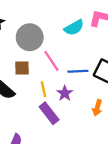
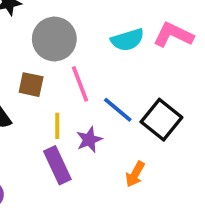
blue line: (78, 71) -> (118, 110), turned 30

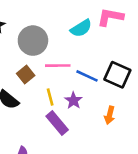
pink line: (80, 84) -> (58, 66), turned -55
brown square: (31, 85) -> (26, 75), turned -36

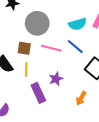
brown square: (26, 75) -> (24, 48), turned 32
blue line: (87, 76) -> (75, 47), moved
yellow line: (50, 97) -> (26, 69), moved

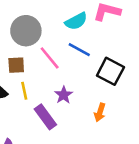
pink line: (51, 48) -> (50, 58), turned 48

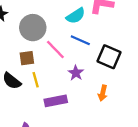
purple star: (64, 95) -> (76, 73), moved
purple rectangle: (45, 117) -> (56, 101), turned -60

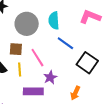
cyan semicircle: (76, 16) -> (54, 21), moved, turned 108
pink line: (55, 50) -> (37, 58), moved
purple star: (76, 73) -> (50, 77), moved

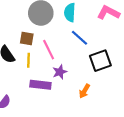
black square: (87, 63) -> (100, 61), turned 30

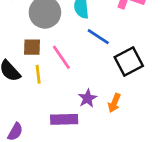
purple star: (60, 72) -> (87, 98), moved
purple rectangle: (40, 85) -> (64, 119), moved

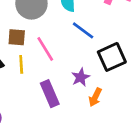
purple star: (87, 98) -> (81, 77), moved
purple rectangle: (64, 119) -> (50, 94), moved, turned 65

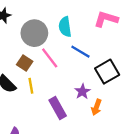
brown square: (17, 37) -> (25, 63), turned 35
pink line: (45, 49) -> (50, 58), moved

